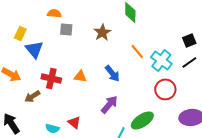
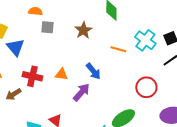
orange line: (137, 51) -> (118, 49), turned -35
cyan cross: (161, 60) -> (145, 40), moved
purple arrow: (109, 104) -> (81, 92), moved

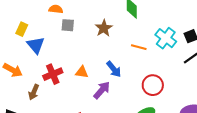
red cross: (32, 76) -> (53, 74), turned -36
red circle: (146, 87) -> (153, 85), moved
brown arrow: (13, 94) -> (34, 92), turned -35

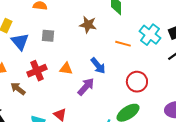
gray square: (68, 25) -> (48, 36), moved
brown star: (104, 28) -> (88, 25), turned -30
brown arrow: (34, 92) -> (18, 89), turned 105

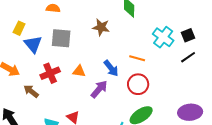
gray square: (48, 36) -> (61, 38), size x1.5
orange line: (123, 44) -> (137, 58), moved
red circle: (137, 82) -> (138, 84), moved

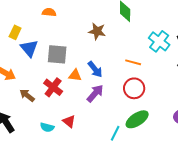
gray square: (61, 38) -> (57, 54), moved
blue arrow: (111, 68) -> (95, 69), moved
red cross: (50, 73) -> (53, 87), moved, turned -30

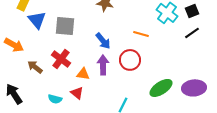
orange triangle: (75, 75) -> (83, 74), moved
red circle: (134, 88) -> (130, 60), moved
purple arrow: (95, 93) -> (103, 65), turned -42
green ellipse: (137, 119) -> (161, 88), moved

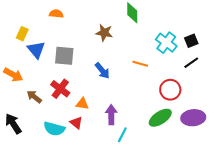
red circle: (130, 60) -> (170, 90), moved
purple arrow: (103, 65) -> (111, 115), moved
cyan semicircle: (55, 99) -> (54, 129), size x1.5

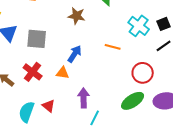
blue arrow: (102, 71) -> (75, 54), turned -108
orange triangle: (82, 104) -> (63, 73), moved
cyan semicircle: (54, 129) -> (27, 112), turned 95

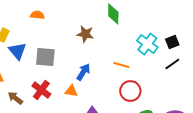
red circle: (143, 73) -> (130, 91), moved

